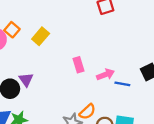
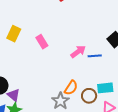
pink rectangle: (78, 65) -> (42, 42), moved
purple triangle: (26, 80) -> (13, 95), moved

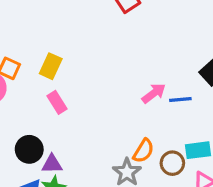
pink rectangle: (42, 42) -> (57, 102), moved
purple triangle: (13, 95) -> (52, 164), turned -40

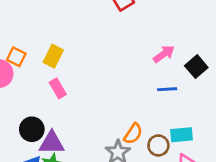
pink arrow: (154, 93) -> (164, 54), moved
purple triangle: (52, 164) -> (52, 143), size x1.4

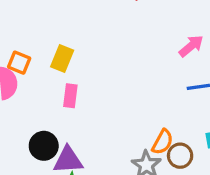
pink rectangle: (58, 88) -> (70, 96), turned 42
brown circle: (158, 145) -> (180, 156), moved

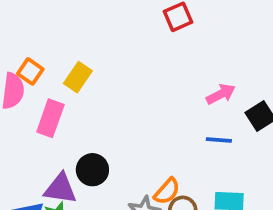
pink rectangle: (70, 96) -> (50, 118), moved, size x1.4
black circle: (44, 146) -> (92, 170), moved

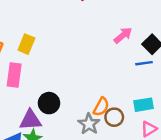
blue line: (219, 140) -> (144, 63), moved

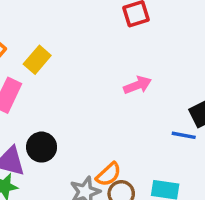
pink arrow: (123, 35) -> (137, 85), moved

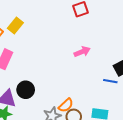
yellow rectangle: (37, 60) -> (15, 26), moved

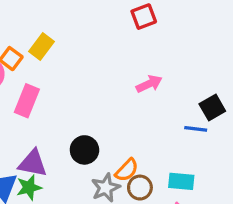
black circle: (26, 90) -> (84, 150), moved

